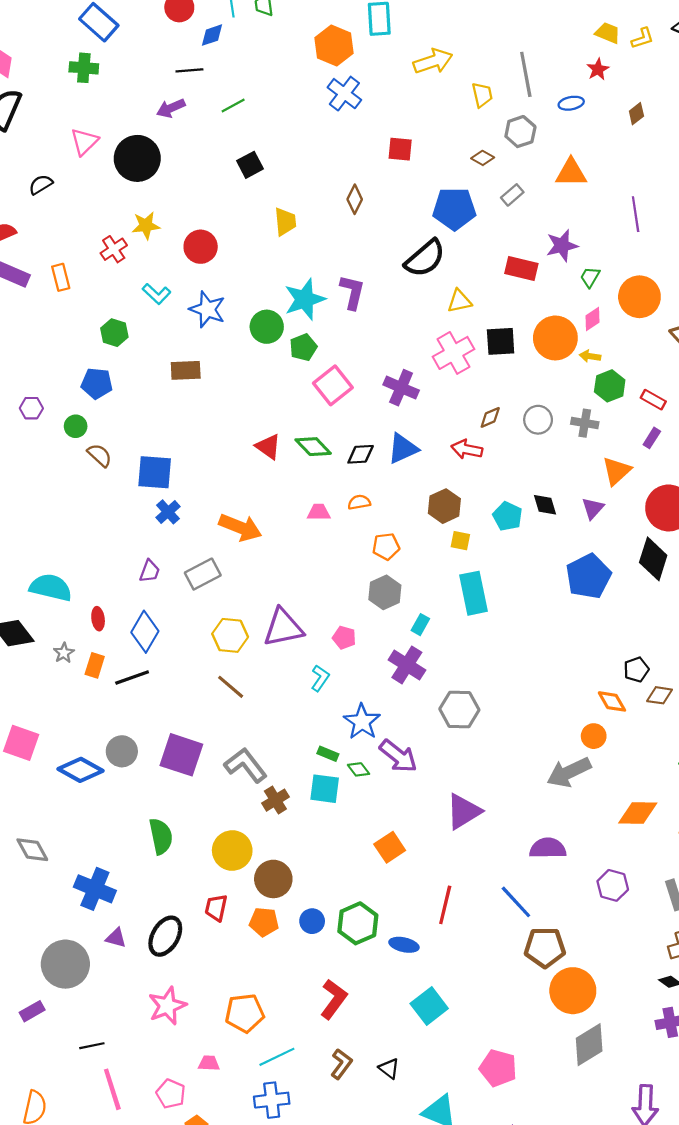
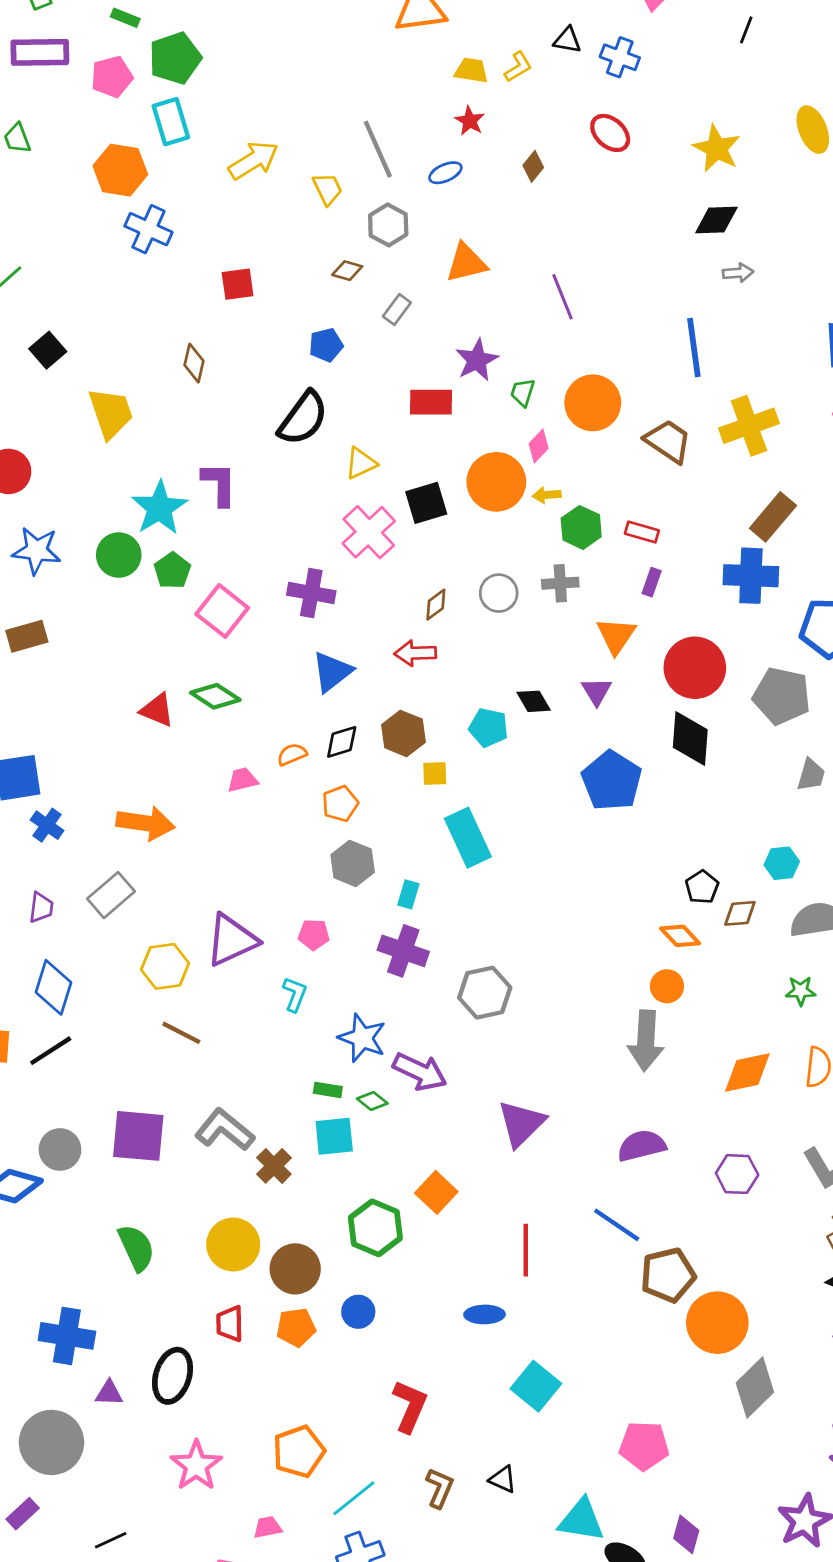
blue pentagon: (454, 209) -> (326, 345), size x0.6
yellow trapezoid: (285, 222) -> (111, 413), size x1.4
black diamond: (361, 454) -> (342, 742), moved
gray arrow: (569, 772) -> (646, 1041), turned -48
green hexagon: (358, 923) -> (375, 1228), moved

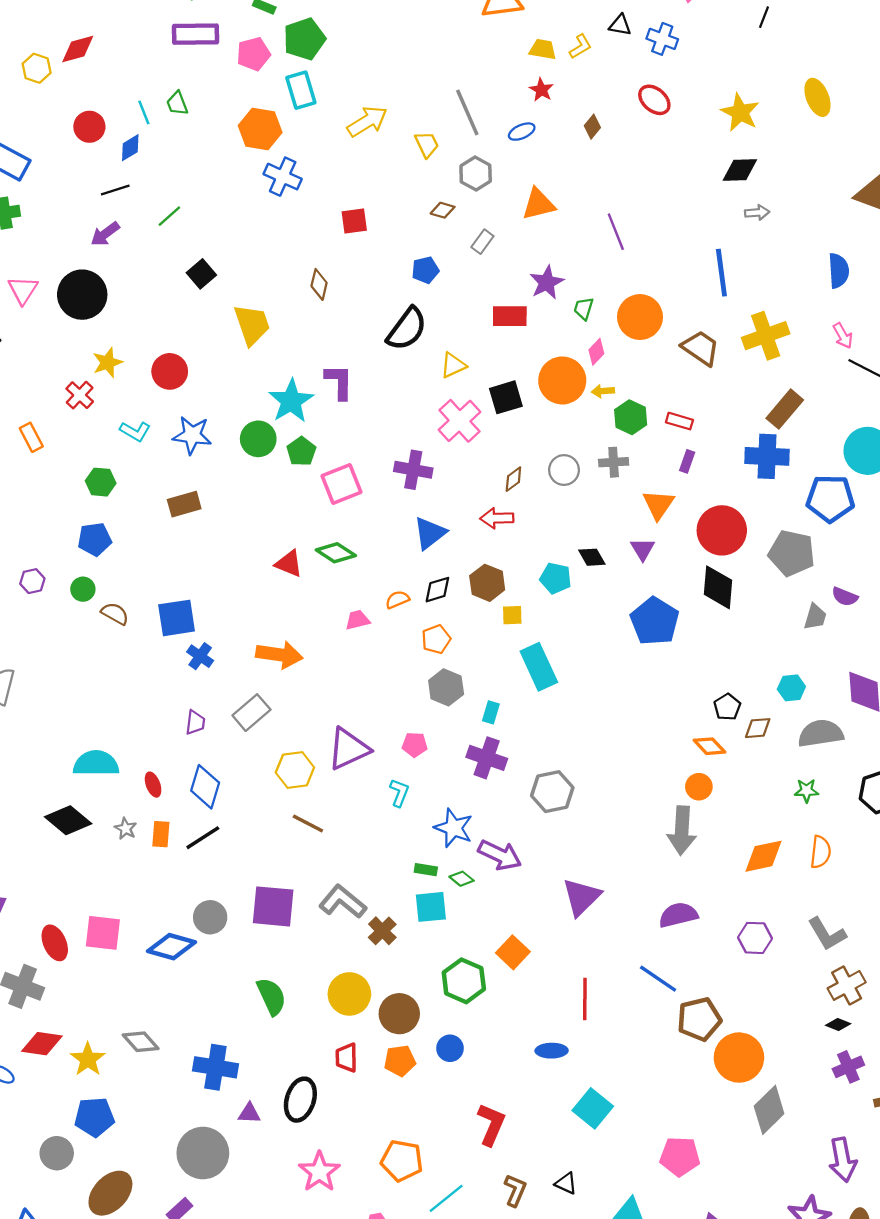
pink square: (222, 611) -> (341, 484), turned 30
orange pentagon: (299, 1451) -> (402, 1161), turned 30

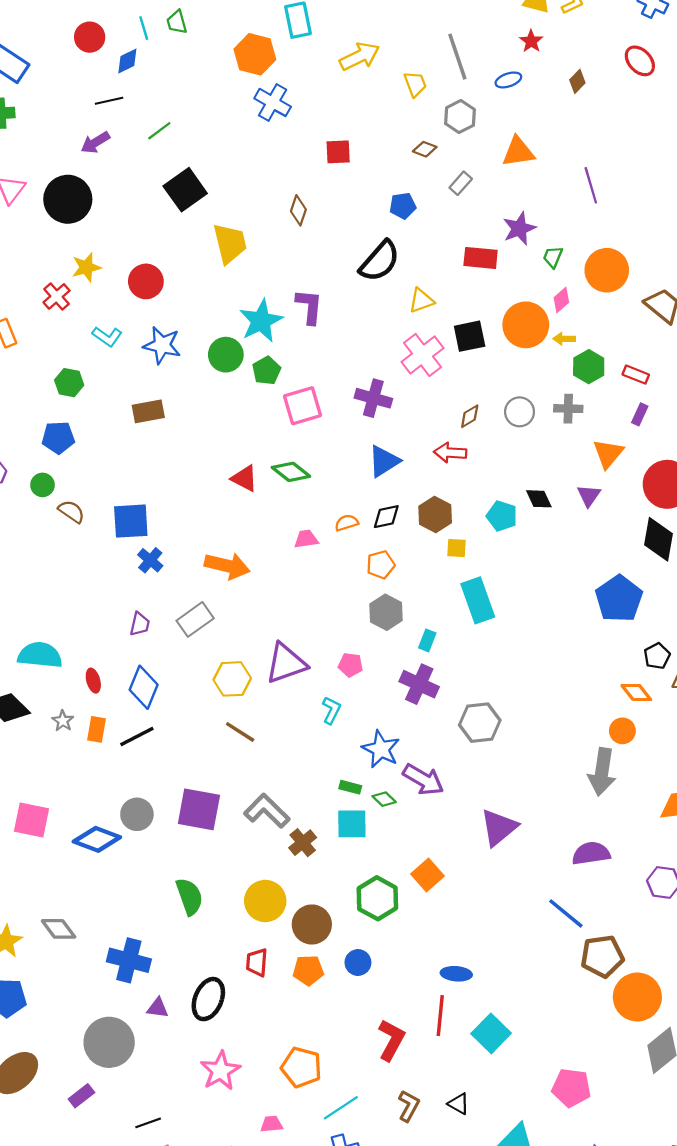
black square: (201, 274) -> (185, 190), size x1.5
blue pentagon: (655, 621) -> (619, 599), moved
red line: (585, 999) -> (440, 1016), moved

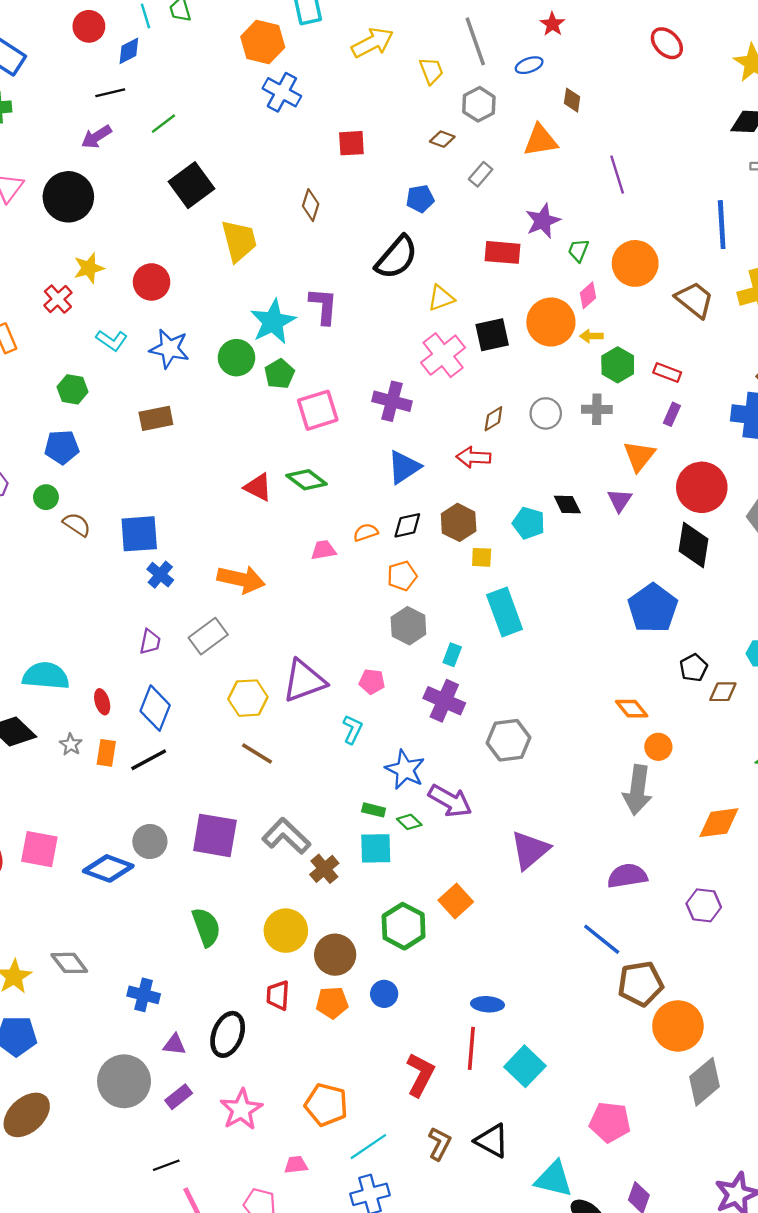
brown diamond: (577, 81) -> (572, 100), moved, turned -35
orange diamond: (636, 692) -> (632, 709), moved
blue cross: (129, 960) -> (144, 995), size x0.7
purple rectangle: (81, 1096) -> (179, 1097), moved
black triangle: (459, 1104) -> (492, 1141), size x1.5

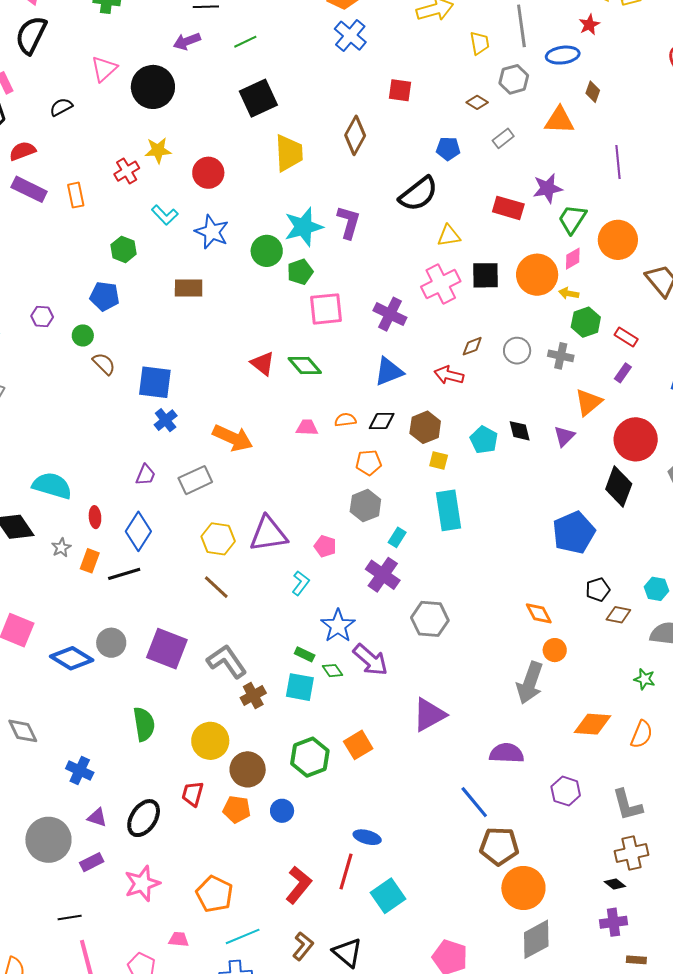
blue ellipse: (529, 65) -> (563, 55), size x1.4
brown diamond: (311, 205) -> (355, 135), size x1.4
green trapezoid: (578, 250) -> (572, 219), size x1.5

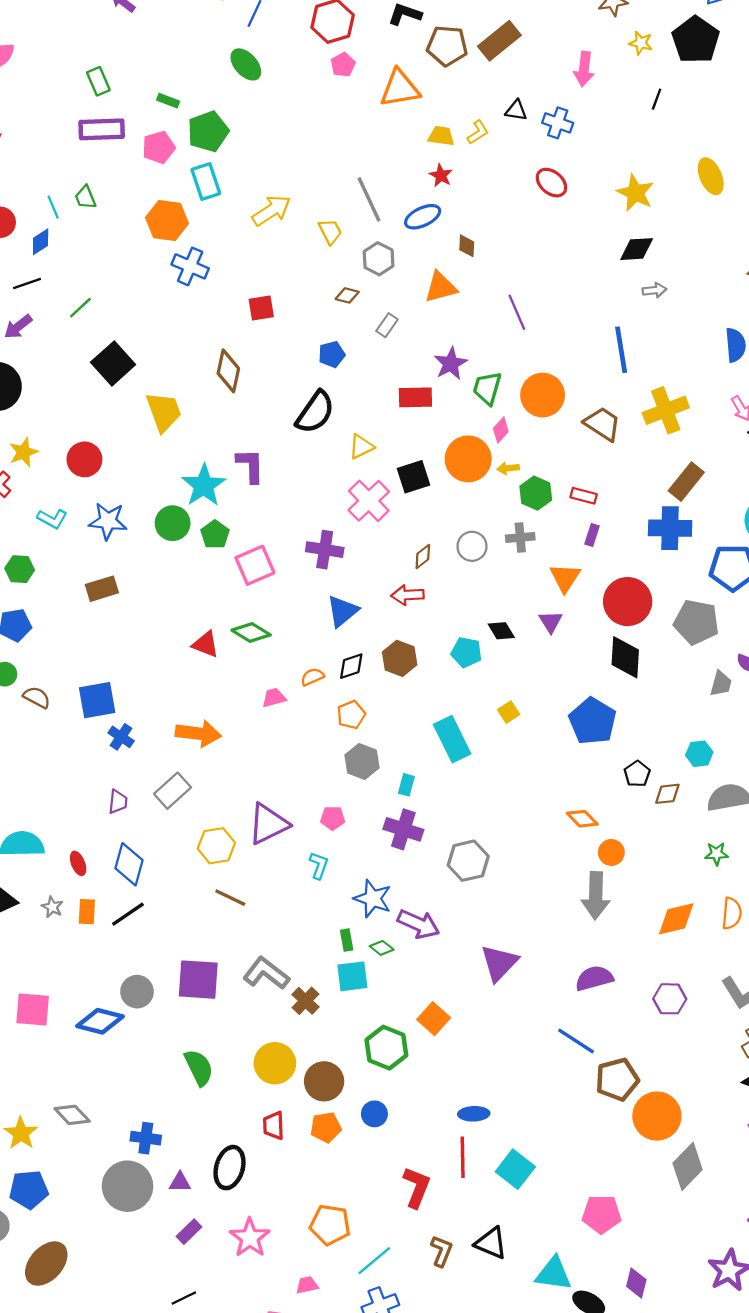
yellow square: (439, 461) -> (509, 712), moved, turned -30
green rectangle: (305, 654) -> (347, 940), turned 72
gray circle: (48, 840) -> (128, 1186), moved

